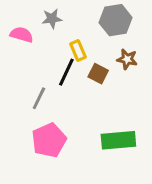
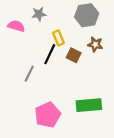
pink pentagon: (49, 140) -> (48, 115), moved

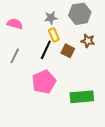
gray star: (39, 14) -> (51, 18), moved
gray line: (29, 74) -> (15, 56), moved
pink pentagon: (48, 115) -> (44, 82), moved

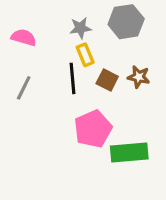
brown star: (88, 41) -> (139, 77), moved
black line: (46, 50) -> (73, 78), turned -30
pink pentagon: (44, 82) -> (93, 129), moved

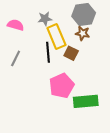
gray star: (80, 28) -> (45, 19), moved
yellow rectangle: (85, 55) -> (56, 36), size x1.6
brown star: (139, 77) -> (83, 33), moved

